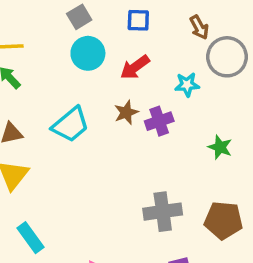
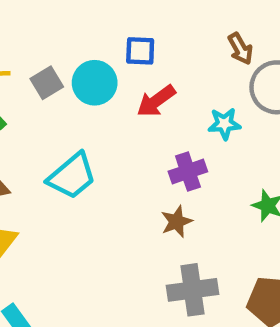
gray square: (79, 17) -> (47, 83), moved
blue square: (138, 20) -> (140, 51), moved
brown star: (126, 112) -> (177, 222), moved

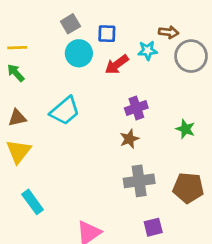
brown arrow: (240, 49) -> (169, 32), turned -54
gray square: (47, 83) -> (70, 24), moved
cyan star: (224, 124) -> (148, 50), moved

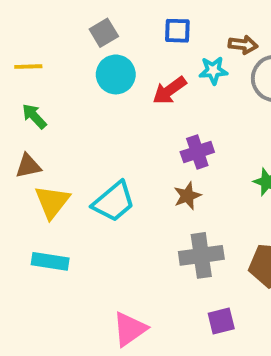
blue square: (107, 34) -> (177, 31), moved
green arrow: (16, 73) -> (34, 116), moved
cyan trapezoid: (65, 111) -> (114, 202), moved
yellow triangle: (19, 151) -> (52, 202), moved
cyan rectangle: (33, 202) -> (50, 261), moved, turned -45

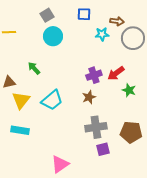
red arrow: (169, 90) -> (116, 73), moved
green arrow: (34, 116) -> (34, 68), moved
purple square: (221, 321) -> (103, 149), moved

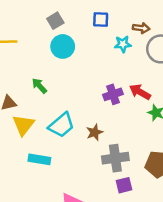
red arrow: (116, 73) -> (140, 92), turned 66
brown star: (89, 97) -> (95, 132), moved
cyan rectangle: (20, 130) -> (39, 159), moved

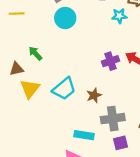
green arrow: (39, 86) -> (35, 53), moved
cyan rectangle: (39, 159) -> (84, 135), moved

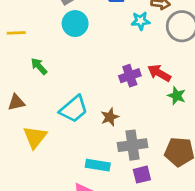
yellow line: (17, 14) -> (16, 33), moved
brown triangle: (17, 69) -> (16, 102), moved
yellow triangle: (30, 89) -> (35, 137), moved

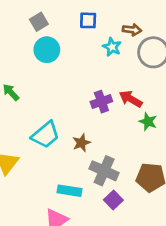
cyan star: (141, 21) -> (112, 47), turned 30
gray cross: (133, 145) -> (104, 171), turned 32
purple square: (142, 175) -> (113, 200), turned -30

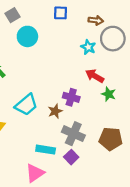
gray square: (39, 22) -> (12, 15), moved
cyan star: (112, 47) -> (88, 47), moved
purple cross: (101, 102) -> (71, 97), moved, turned 35
purple square: (113, 200) -> (71, 157), moved

